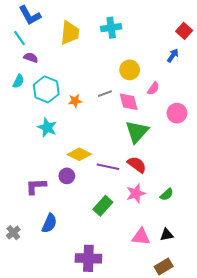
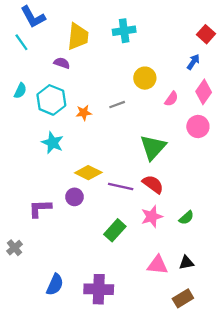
purple semicircle: (31, 58) -> (62, 63), moved
pink diamond: (129, 102) -> (204, 92), moved, turned 50
blue semicircle: (49, 223) -> (55, 285), moved
gray cross: (13, 233) -> (14, 248), moved

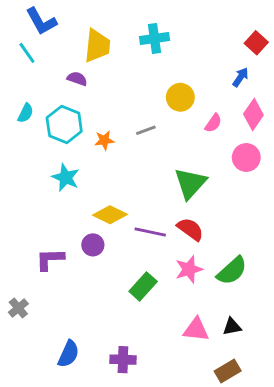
green semicircle: (186, 218) -> (232, 271), size x1.6
purple cross: (99, 289) -> (123, 360), size x0.7

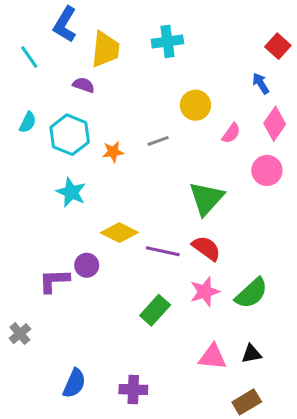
blue L-shape: (41, 21) -> (65, 24), moved, turned 60
blue arrow: (241, 77) -> (261, 83), turned -66
purple circle: (93, 245) -> (87, 265), moved

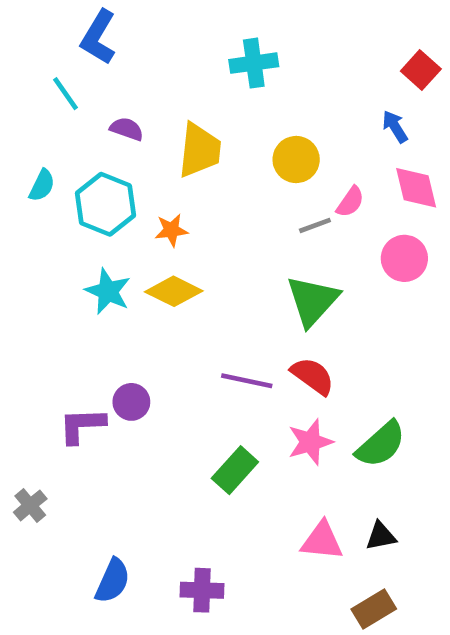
yellow trapezoid: (105, 49) -> (200, 150), moved
cyan line: (29, 57) -> (65, 94), moved
pink diamond: (275, 124) -> (416, 188), turned -48
gray line: (158, 141) -> (315, 225), moved
yellow diamond: (119, 233) -> (174, 291), moved

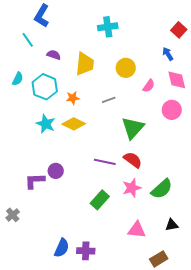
gray line: (315, 225) -> (109, 100), moved
black triangle: (381, 536) -> (172, 225), moved
blue semicircle: (113, 581) -> (62, 248), moved

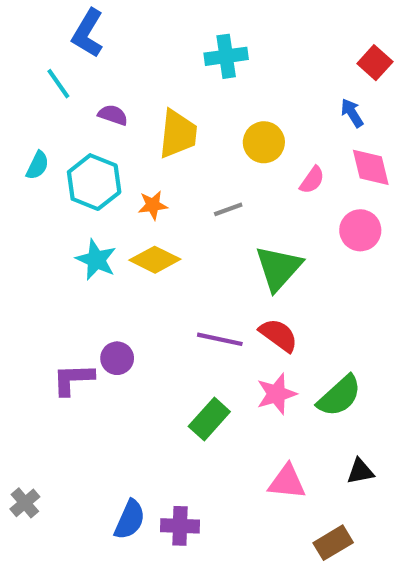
gray cross: (13, 215) -> (25, 503), moved

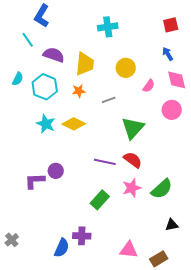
red square: (375, 63) -> (171, 25), moved, turned 35
purple semicircle: (113, 115) -> (54, 55), size x1.5
orange star: (153, 205) -> (79, 91), moved
pink triangle: (287, 482) -> (129, 250), moved
purple cross: (180, 526) -> (82, 236), moved

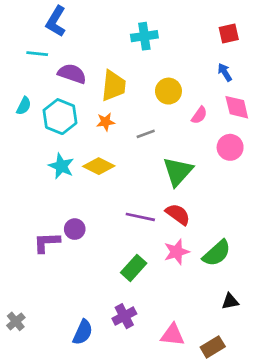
cyan line: (28, 40) -> (37, 54), turned -49
purple cross: (82, 236) -> (124, 316), moved, turned -30

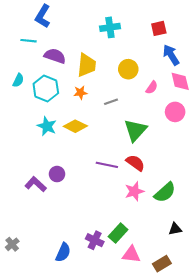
red square: (229, 33) -> (159, 28), moved
blue arrow: (225, 72) -> (171, 55), size x1.5
purple L-shape: (47, 242) -> (36, 184), turned 45
green rectangle: (134, 268) -> (118, 233), moved
purple cross: (124, 316) -> (95, 240), turned -36

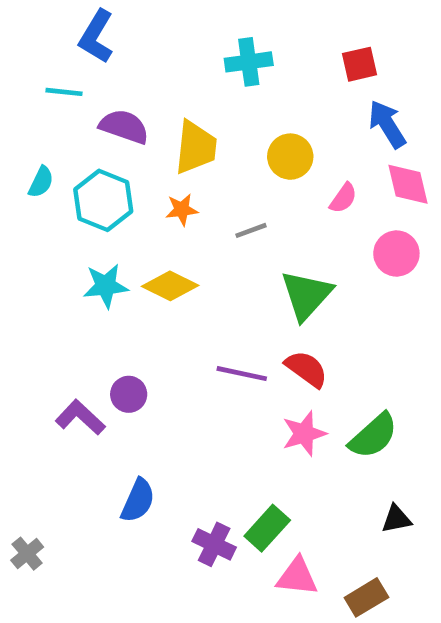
cyan star: (47, 126) -> (106, 286), turned -30
blue semicircle: (63, 252) -> (138, 500), moved

